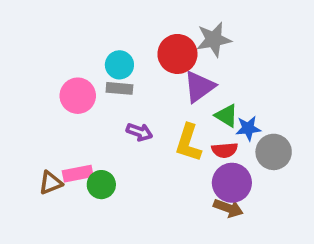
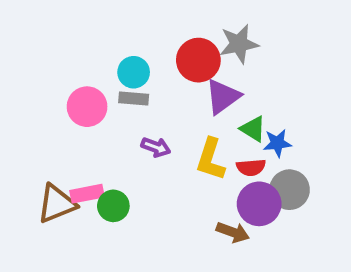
gray circle: (274, 152) -> (289, 190), moved
brown triangle: (51, 183) -> (57, 204), size x1.5
brown arrow: (228, 208) -> (233, 232), moved

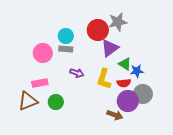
pink rectangle: (87, 194) -> (40, 83), moved

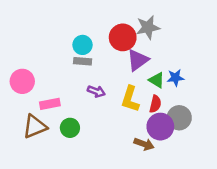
pink circle: (43, 53) -> (22, 81), moved
blue star: (137, 71) -> (175, 78), moved
red semicircle: (124, 83) -> (155, 104), turned -72

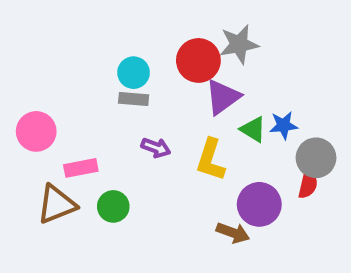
red semicircle: (155, 104) -> (308, 184), moved
gray circle: (179, 118) -> (316, 158), moved

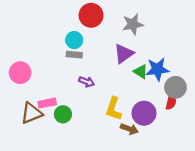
red circle: (198, 60) -> (91, 15), moved
blue star: (284, 125) -> (157, 69), size x1.5
yellow L-shape: (211, 160) -> (114, 109), moved
pink rectangle: (81, 168) -> (47, 103), moved

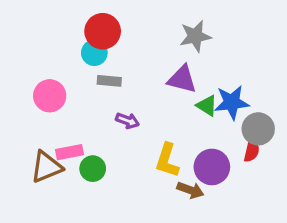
red circle: (91, 15) -> (103, 31), moved
cyan circle: (74, 40) -> (94, 53), moved
purple triangle: (124, 54) -> (182, 79), turned 50
pink circle: (20, 73) -> (50, 96), moved

